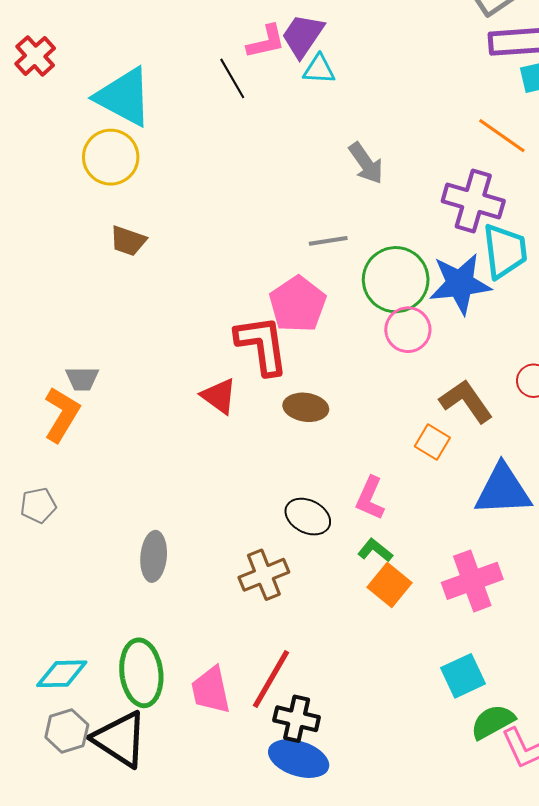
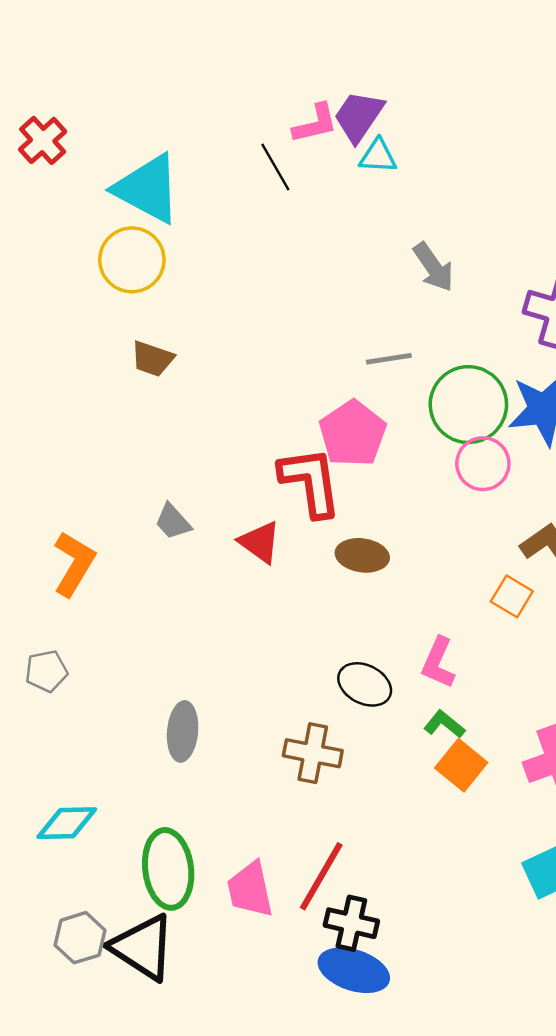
gray trapezoid: (82, 379) -> (173, 522), moved, turned 48
brown cross: (264, 575) -> (313, 753), turned 33
cyan diamond: (62, 674) -> (67, 823), moved

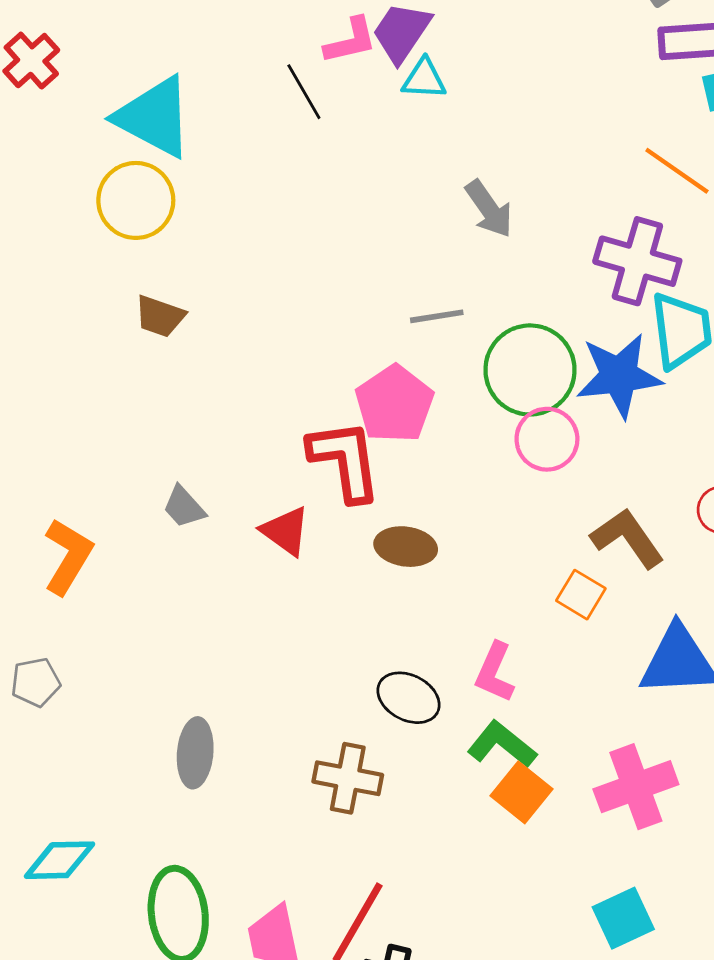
green L-shape: (444, 724) -> (502, 744), size x1.4

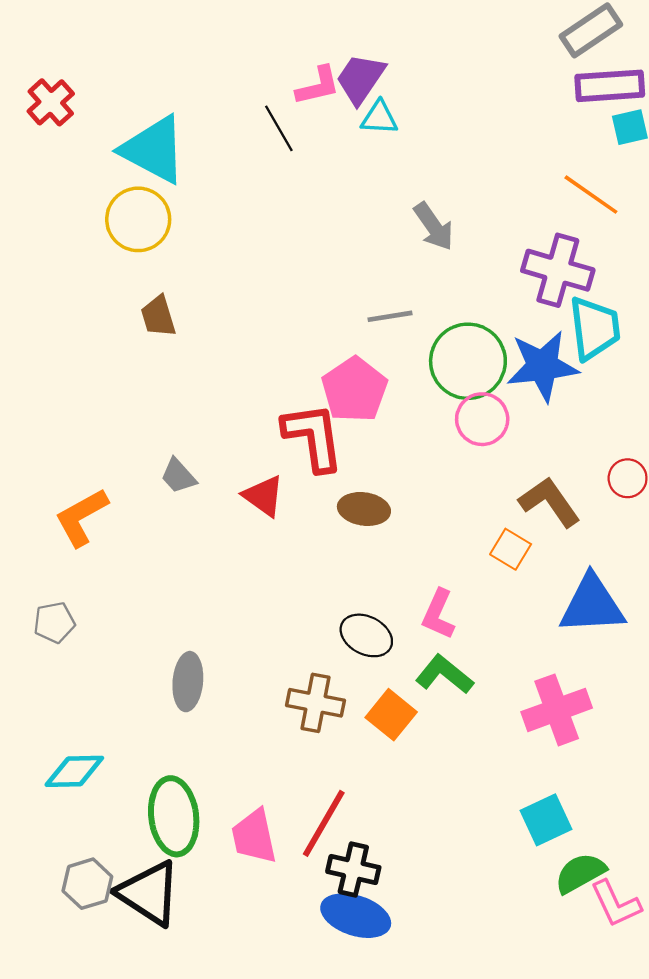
brown trapezoid: (160, 316) -> (158, 316), turned 54
orange L-shape: (68, 556) -> (81, 517), turned -150
orange square: (522, 792) -> (391, 715), moved

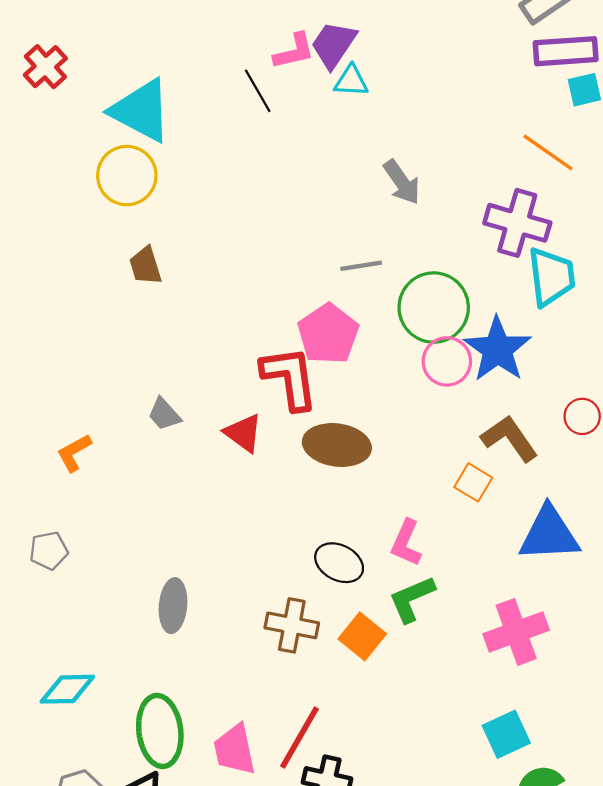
blue star: (542, 366) -> (497, 349), moved, turned -30
brown ellipse: (364, 509) -> (337, 445), size x1.4
orange L-shape: (81, 517) -> (74, 453), size x0.7
green L-shape: (444, 674) -> (412, 599), turned -62

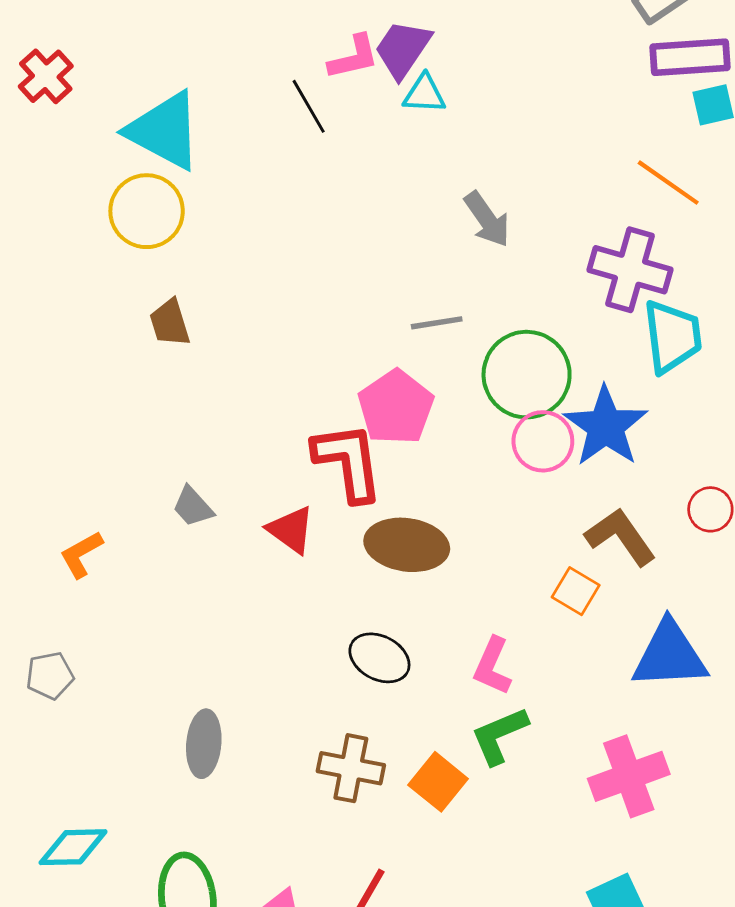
black ellipse: (339, 563) -> (379, 658), moved

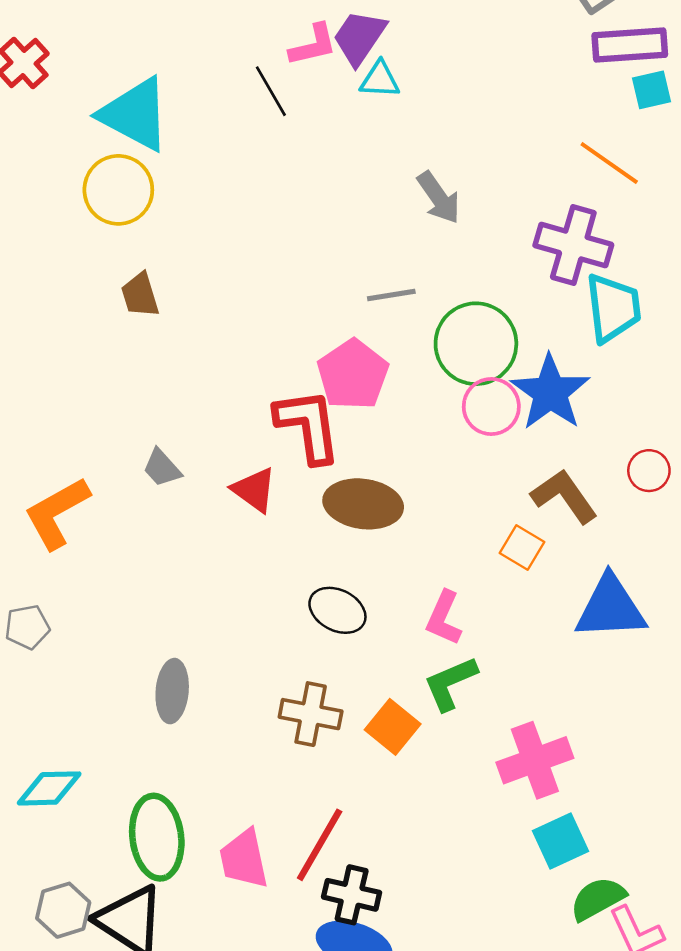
orange L-shape: (81, 554) -> (57, 513), size x1.6
pink cross: (629, 776) -> (535, 760), moved

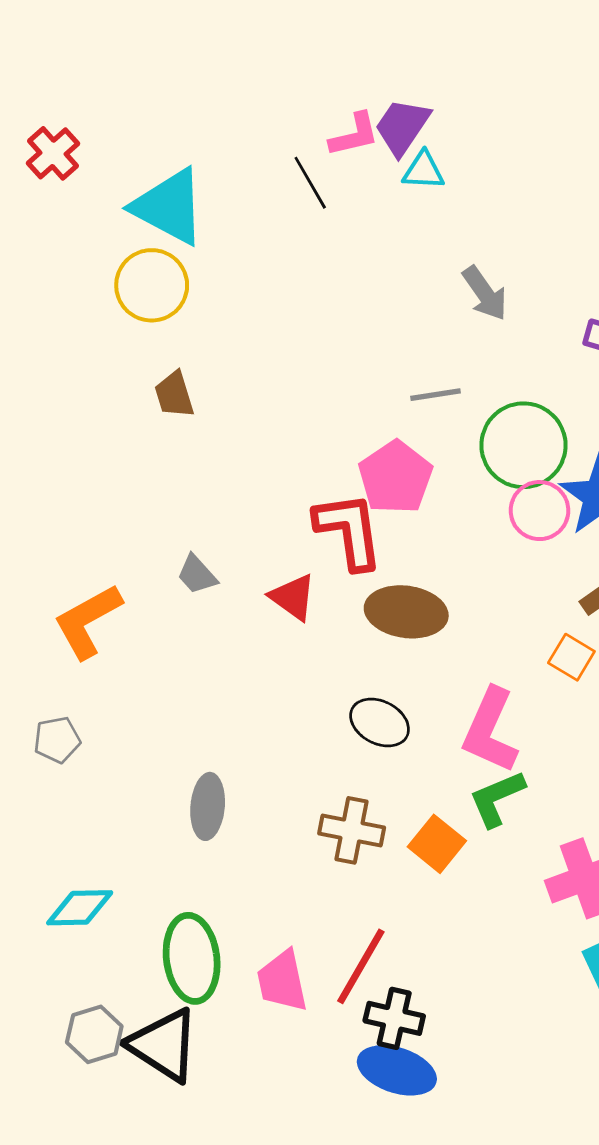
pink L-shape: (444, 618) -> (490, 730), size x1.5

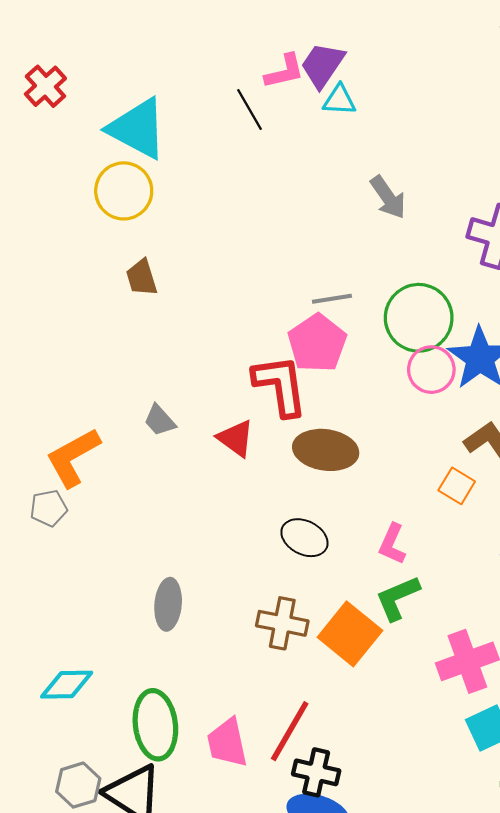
gray line: (436, 395) -> (332, 299), moved
pink L-shape: (490, 730) -> (392, 544), size x0.6
gray pentagon: (57, 740) -> (49, 508), moved
orange square: (437, 844) -> (350, 634), size x1.4

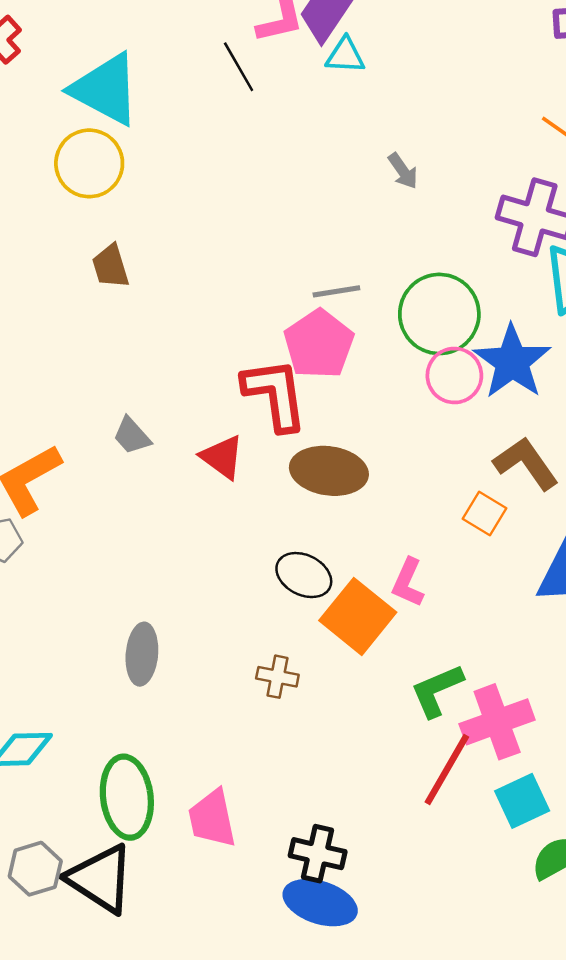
gray arrow: (388, 197) -> (403, 171), size x0.7
green L-shape: (398, 598) -> (437, 690), moved
brown cross: (282, 623) -> (277, 677), size x0.7
orange square: (350, 634) -> (358, 616), moved
red line: (290, 731) -> (447, 770), moved

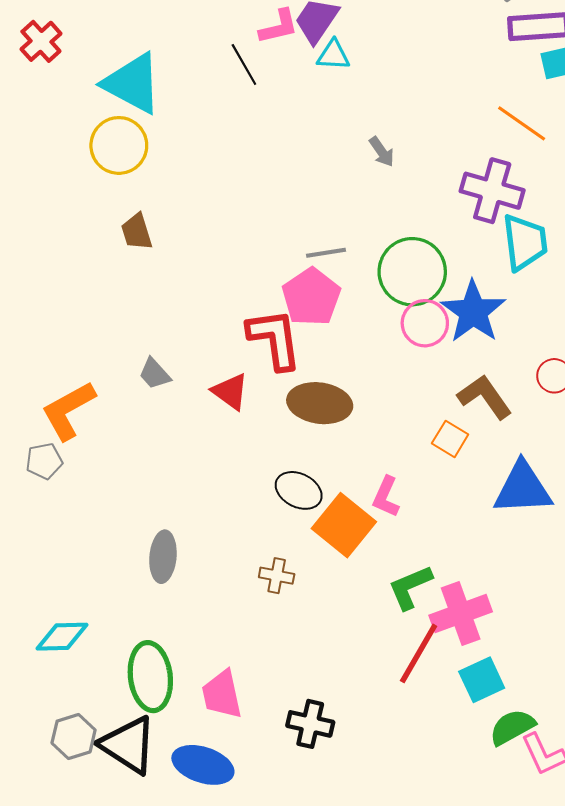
blue ellipse: (320, 903) -> (203, 765), moved

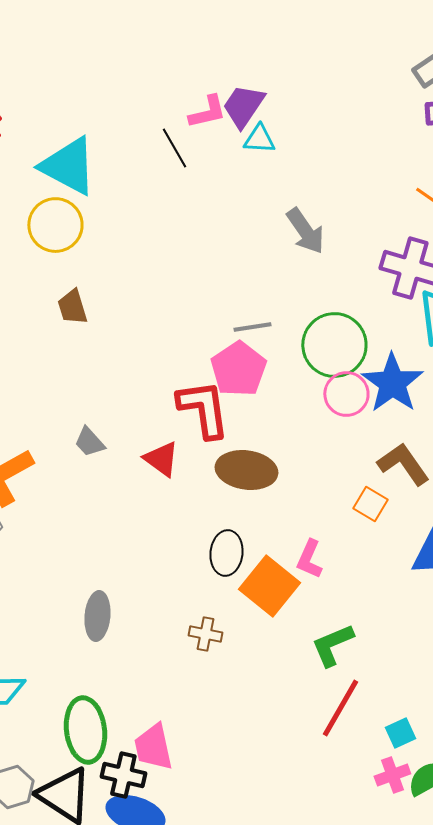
gray arrow: (382, 152) -> (305, 231), size x1.6
black ellipse: (299, 490) -> (226, 553), turned 69
pink cross: (461, 613) -> (392, 775), moved, size x0.6
cyan square: (482, 680) -> (400, 733), size x0.7
black cross: (310, 724) -> (123, 775), moved

